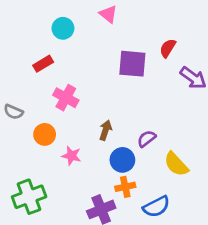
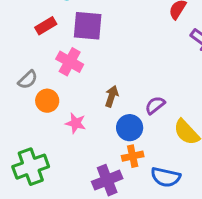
purple square: (132, 64) -> (88, 26), moved
gray semicircle: (13, 112) -> (28, 80), moved, turned -66
blue semicircle: (156, 207) -> (166, 177), turned 40

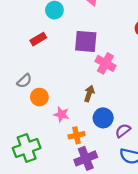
purple square: (88, 26) -> (86, 41), moved
pink cross: (70, 62) -> (105, 63), moved
purple semicircle: (155, 105) -> (123, 131), moved
orange cross: (133, 156) -> (76, 135), moved

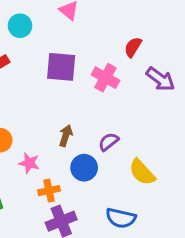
pink cross: (105, 63) -> (105, 78), moved
purple semicircle: (123, 131) -> (109, 142), moved

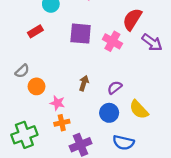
red semicircle: (133, 47) -> (132, 19), size x1.5
blue circle: (84, 168) -> (109, 113), moved
orange cross: (49, 191) -> (62, 123), moved

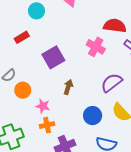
red semicircle: (132, 19) -> (115, 26), turned 65
purple square: (81, 34) -> (53, 57), moved, turned -35
purple semicircle: (115, 88) -> (112, 83), moved, size x1.5

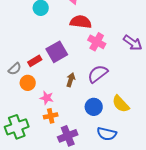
red semicircle: (115, 26) -> (81, 22), moved
red rectangle: (22, 37) -> (35, 61), moved
purple semicircle: (112, 83) -> (98, 74), moved

